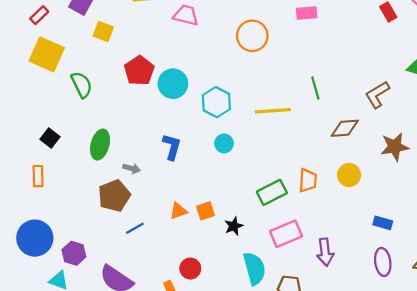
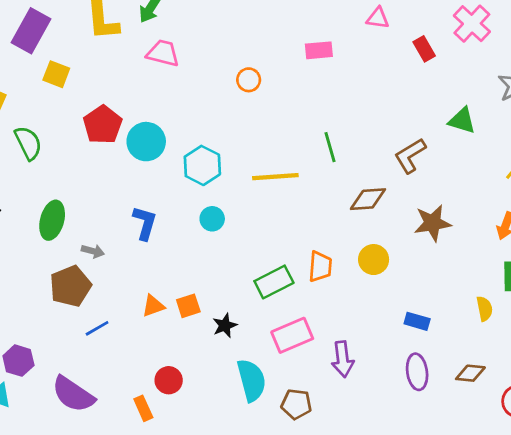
orange circle: (252, 36) -> (249, 80), size x0.6

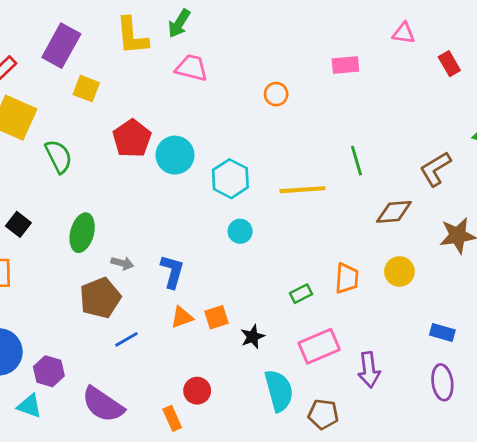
blue L-shape: (145, 223) -> (172, 271), moved
green rectangle: (274, 282) -> (301, 294), size x0.6

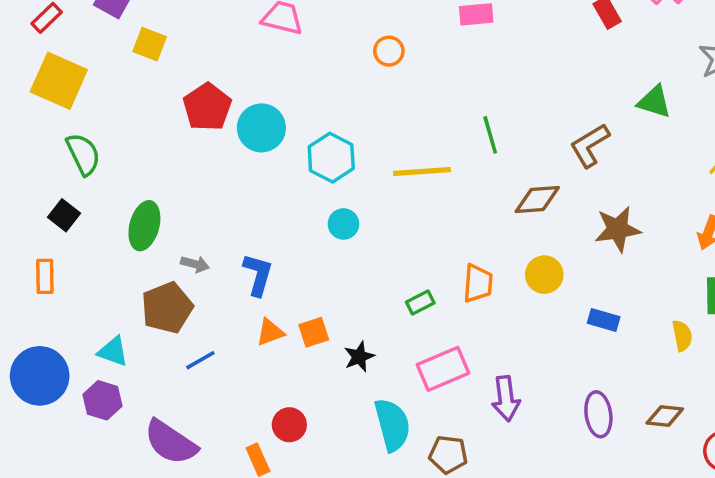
green semicircle: (59, 156) -> (83, 154), moved
blue rectangle: (442, 332) -> (604, 320), moved
cyan triangle: (29, 406) -> (113, 351), moved

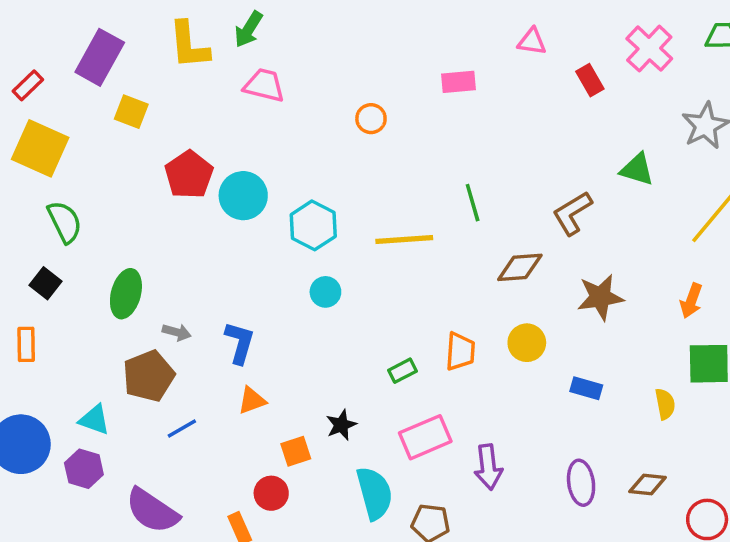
orange square: (314, 332) -> (296, 451), moved

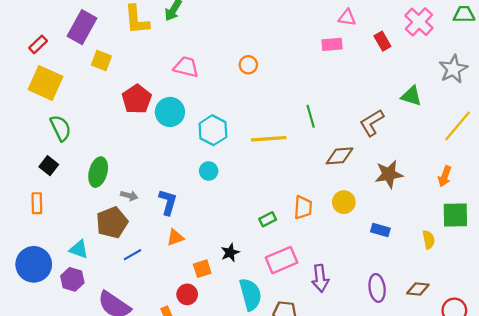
pink rectangle: (459, 82) -> (332, 44), moved
pink trapezoid: (264, 85) -> (186, 67), moved
cyan circle: (325, 292) -> (209, 171), moved

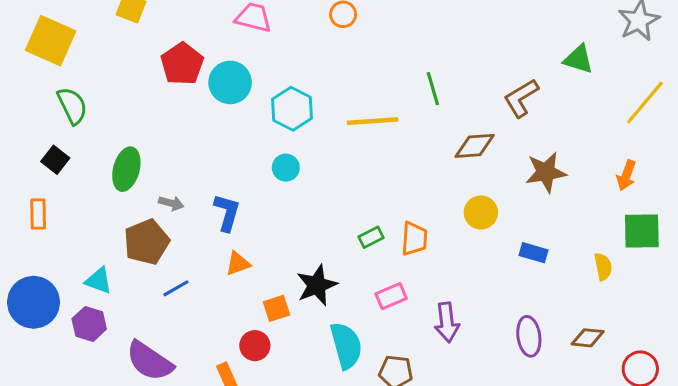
orange trapezoid: (303, 207) -> (414, 239), moved
black star: (230, 253) -> (317, 285), size x1.5
pink rectangle: (282, 260) -> (391, 296), size x0.7

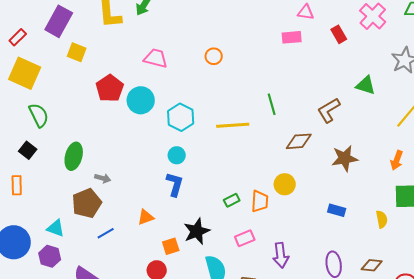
blue L-shape: (227, 212) -> (175, 184), moved
yellow circle: (481, 212) -> (285, 184), moved

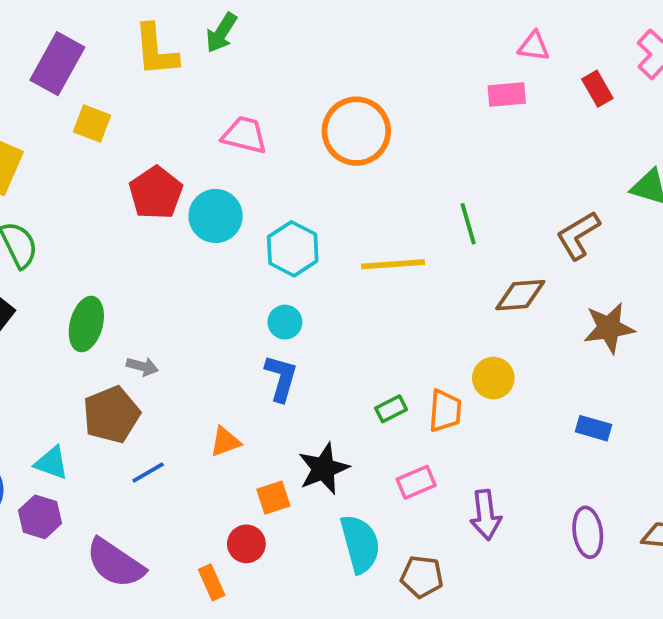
orange circle: (214, 56) -> (356, 131), size x2.0

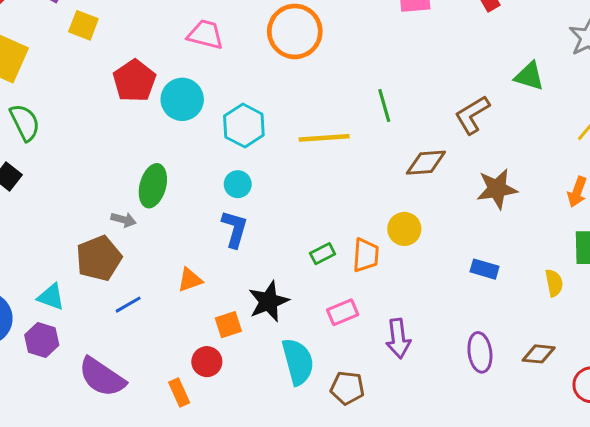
green ellipse: (86, 324) -> (153, 186), moved

